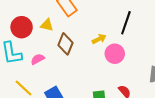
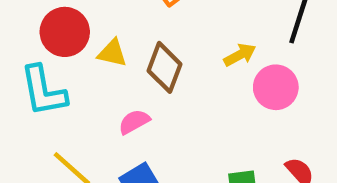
yellow triangle: (47, 25) -> (112, 53), moved
pink semicircle: (38, 59) -> (134, 122), moved

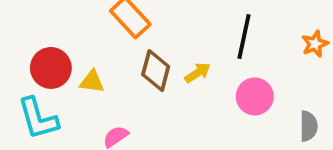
brown diamond: (164, 67) -> (156, 71), moved
pink circle: (276, 87) -> (255, 96), moved

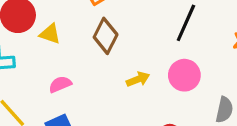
yellow arrow: (198, 73) -> (138, 79), moved

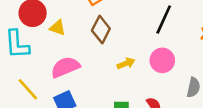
pink semicircle: (60, 84) -> (65, 67), size x1.6

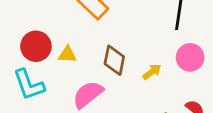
brown diamond: (101, 29) -> (114, 60), moved

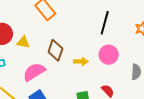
yellow arrow: (152, 72) -> (81, 61), turned 32

